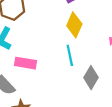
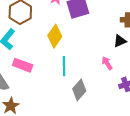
yellow diamond: (74, 25) -> (55, 36), moved

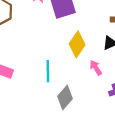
yellow diamond: (55, 36) -> (77, 44), moved

